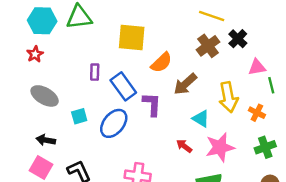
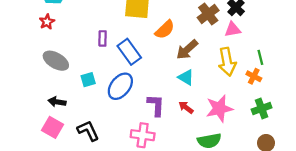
pink triangle: (257, 67) -> (233, 30), moved
green line: (271, 85) -> (260, 57), moved
purple L-shape: (152, 104) -> (156, 105), moved
cyan triangle: (201, 119) -> (186, 77), moved

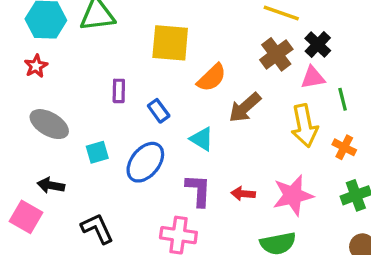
blue rectangle: (129, 52) -> (159, 111), size x0.6
green line: (260, 57) -> (343, 99), moved
cyan triangle: (186, 77) -> (202, 139), moved
red arrow: (186, 107) -> (243, 194), turned -32
pink square: (53, 127) -> (26, 217), moved

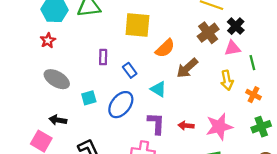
yellow arrow: (304, 126) -> (227, 80), size x0.7

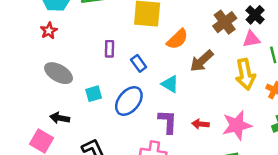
yellow arrow: (227, 80) -> (245, 74), size x1.4

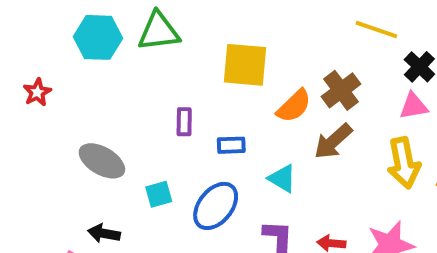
brown cross: (225, 22) -> (341, 90), moved
red star: (49, 31) -> (37, 92), moved
blue rectangle: (139, 63) -> (231, 145), turned -56

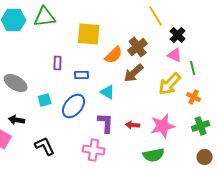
yellow line: (376, 30) -> (156, 16), turned 40
pink triangle: (414, 106) -> (175, 55), turned 35
yellow arrow: (404, 163) -> (170, 84), turned 55

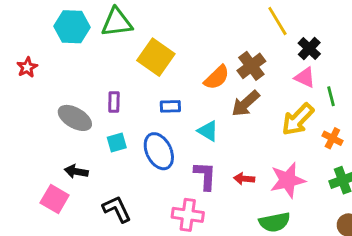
yellow square: (89, 34) -> (156, 57), moved, turned 30
purple rectangle: (58, 63) -> (114, 102), moved
blue ellipse: (74, 106) -> (159, 151), turned -65

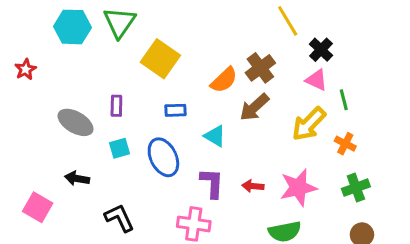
green triangle: (117, 22) -> (119, 22), turned -48
pink square: (55, 199) -> (38, 207), moved

